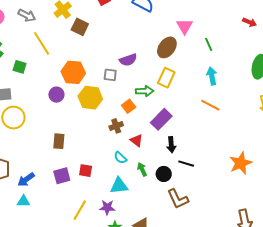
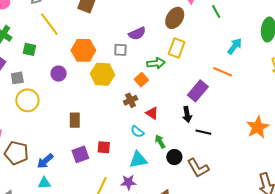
cyan arrow: (212, 76) -> (235, 46), moved, turned 54
purple circle: (56, 95) -> (59, 74), moved
purple rectangle: (161, 119) -> (198, 91), moved
black circle: (164, 174) -> (174, 157), moved

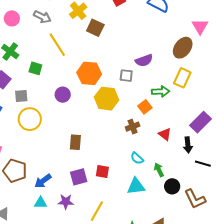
red triangle: (152, 113) -> (165, 134), moved
purple star: (128, 182) -> (66, 202), moved

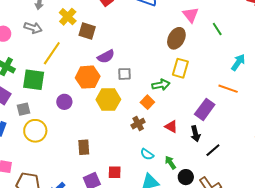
yellow line: (57, 45) -> (52, 53), turned 75
purple semicircle: (144, 60) -> (106, 56), moved
green square: (35, 68) -> (34, 80), size x1.6
black line: (203, 164) -> (213, 150), turned -49

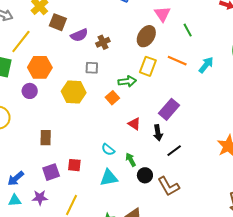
purple semicircle: (106, 56) -> (79, 35), moved
orange hexagon: (88, 77) -> (40, 67), moved
orange line: (228, 89) -> (177, 61), moved
brown cross: (138, 124) -> (103, 42), moved

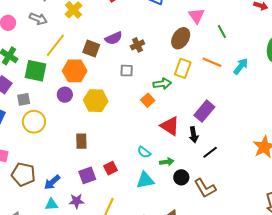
brown square: (58, 22) -> (91, 48), moved
yellow hexagon: (74, 92) -> (96, 101), moved
red triangle: (134, 124) -> (170, 126), size x1.5
green arrow: (131, 160) -> (167, 162), turned 112
red square: (74, 165) -> (111, 168), turned -32

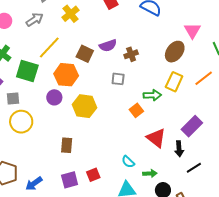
gray arrow: (38, 19) -> (35, 19), turned -60
orange line: (212, 62) -> (204, 78), turned -66

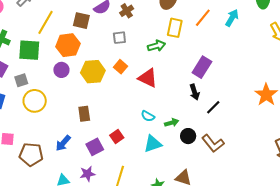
orange square: (136, 110) -> (120, 67), moved
red triangle: (156, 138) -> (148, 78), moved
blue arrow: (34, 184) -> (63, 143), moved

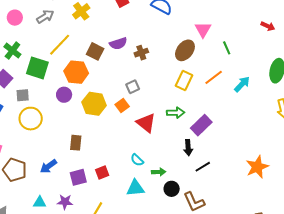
gray square: (119, 38) -> (133, 87), moved, turned -32
green arrow: (156, 46) -> (176, 113), moved

